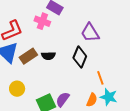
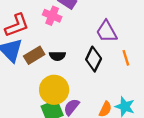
orange line: (100, 78) -> (126, 58), moved
yellow circle: (17, 89) -> (54, 90), moved, size x1.6

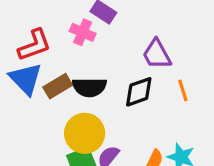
black semicircle: (57, 56) -> (89, 87), size x1.5
black diamond: (94, 59) -> (139, 92), turned 45

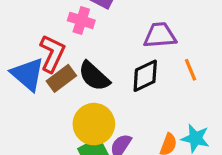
red L-shape: (34, 45) -> (52, 53), moved, turned -39
purple trapezoid: (157, 54) -> (160, 35), turned 120
black semicircle: (89, 87) -> (94, 76), turned 48

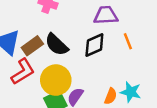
red L-shape: (52, 53) -> (23, 72), moved, turned 32

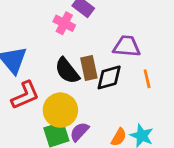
brown rectangle: (32, 46) -> (89, 68), moved, turned -75

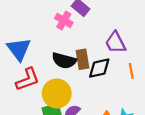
purple trapezoid: (127, 46) -> (115, 43), turned -125
black semicircle: (67, 71) -> (64, 61), turned -40

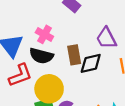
pink cross: (64, 20) -> (44, 34), moved
black semicircle: (64, 61) -> (41, 56), moved

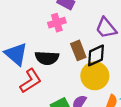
pink cross: (44, 34) -> (57, 23), moved, turned -35
yellow circle: (49, 89) -> (95, 76), moved

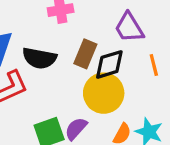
brown rectangle: (78, 50) -> (85, 54), turned 36

